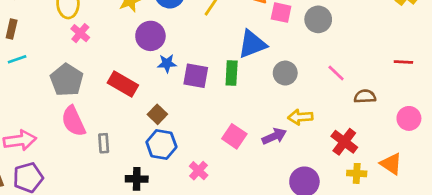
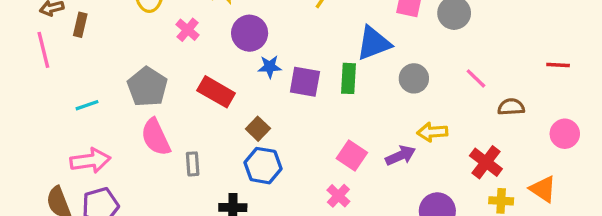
pink cross: (80, 33) -> (188, 30), moved
cyan line: (17, 59) -> (87, 105), moved
pink cross: (199, 171) -> (338, 196), moved

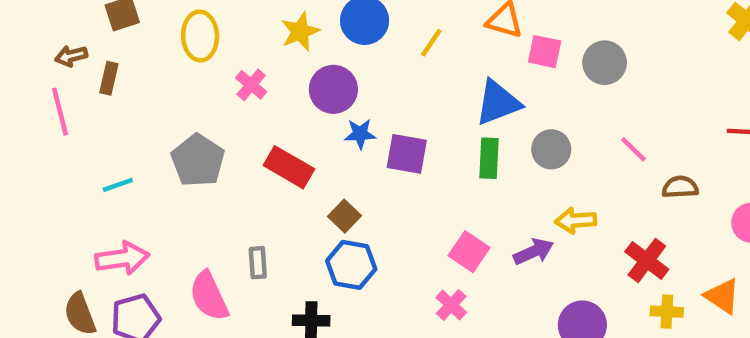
green rectangle: (348, 78) -> (489, 158), moved
pink semicircle: (156, 137) -> (209, 296), moved

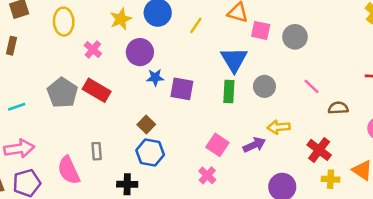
blue triangle: (498, 103) -> (234, 60), turned -40
red rectangle: (289, 167) -> (97, 90), moved

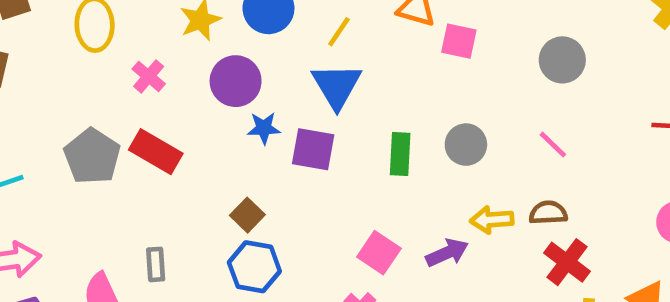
gray circle: (295, 37) -> (562, 60), moved
blue triangle: (234, 60) -> (337, 86), moved
brown semicircle: (338, 108) -> (548, 213), moved

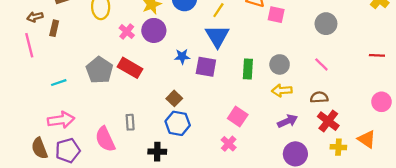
purple circle: (236, 81) -> (154, 30), moved
yellow arrow: (492, 220) -> (282, 90), moved
purple arrow: (447, 253) -> (287, 121), moved

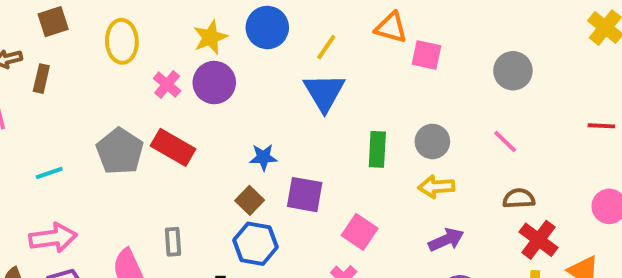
blue star: (182, 57) -> (263, 157), moved
purple square: (206, 67) -> (305, 195), moved
brown semicircle: (319, 97) -> (519, 198), moved
red cross: (328, 121) -> (539, 240), moved

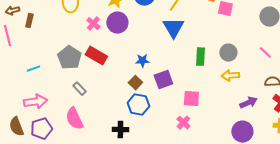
purple square: (305, 195) -> (163, 80), turned -30
pink square: (360, 232) -> (191, 99), turned -30
purple arrow: (446, 240) -> (248, 103), moved
gray rectangle: (173, 242) -> (79, 89), moved, turned -40

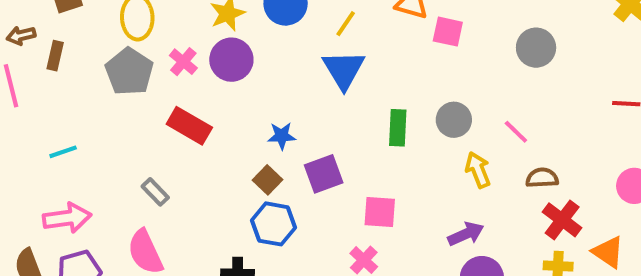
pink line: (265, 53) -> (516, 132), moved
gray pentagon: (69, 58) -> (129, 72), moved
yellow arrow: (230, 76) -> (478, 170), moved, turned 72
purple arrow: (248, 103) -> (466, 234), moved

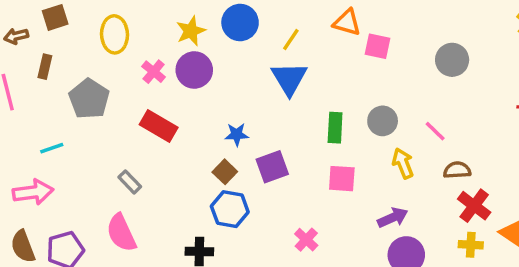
brown arrow: (21, 36) -> (16, 36), moved
gray pentagon: (129, 72) -> (89, 99), moved
pink square: (380, 212) -> (342, 179), moved
pink arrow: (67, 218) -> (33, 192), moved

